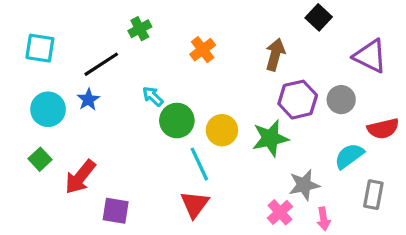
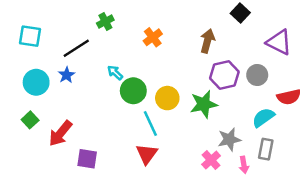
gray rectangle: (373, 195) -> (266, 149), moved

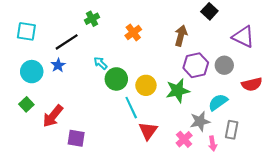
cyan semicircle: (263, 118) -> (218, 102), moved
red triangle: (147, 154) -> (148, 131), moved

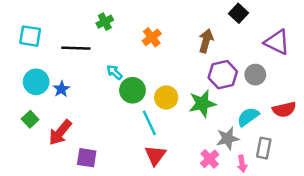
black line: (67, 42) -> (76, 48), turned 35
blue star: (58, 65) -> (61, 89), moved
red semicircle: (252, 84) -> (284, 110), moved
red triangle: (148, 131) -> (155, 155), moved

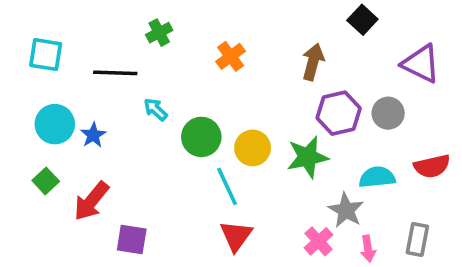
cyan arrow: (114, 72) -> (156, 109), moved
cyan semicircle: (248, 117) -> (377, 177), turned 30
gray star: (228, 138) -> (346, 210), turned -30
gray rectangle: (264, 148) -> (417, 239), moved

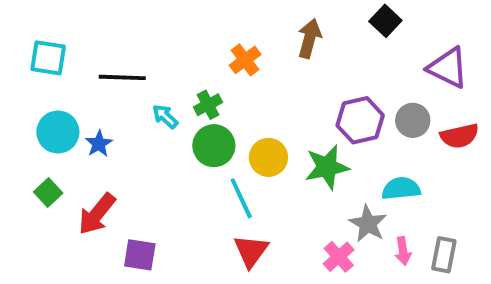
green cross: (159, 33) -> (208, 105), moved
brown arrow: (313, 62) -> (309, 38), moved
red semicircle: (432, 166) -> (460, 136), moved
pink arrow: (368, 249) -> (403, 251), moved

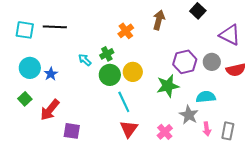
black line: (122, 77) -> (55, 27), moved
yellow circle: (268, 157) -> (133, 72), moved
pink cross: (339, 257) -> (165, 132), moved

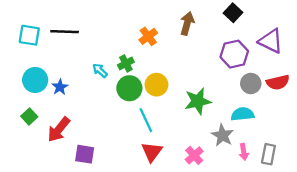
purple hexagon: (185, 62) -> (234, 54), moved
gray circle: (212, 62) -> (251, 84), moved

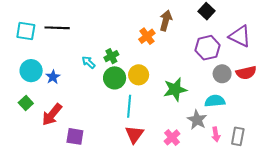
orange cross: (148, 36) -> (147, 36), moved
cyan line: (146, 120) -> (129, 106), turned 30

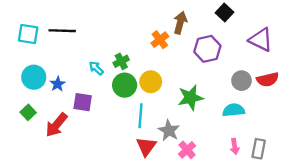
purple hexagon: (207, 48) -> (207, 49), moved
gray star: (197, 120) -> (169, 131), moved
purple square: (75, 136) -> (83, 102), moved

